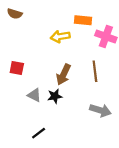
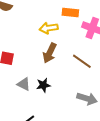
brown line: (95, 71) -> (82, 61), turned -48
brown arrow: (64, 74) -> (50, 53), moved

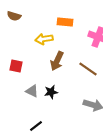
orange rectangle: (70, 12) -> (65, 22), moved
yellow arrow: (49, 28) -> (44, 39), moved

